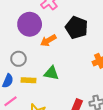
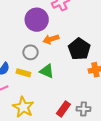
black pentagon: (77, 28) -> (79, 49), moved
gray circle: (18, 59) -> (30, 52), moved

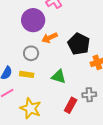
green triangle: (47, 71) -> (59, 77), moved
gray cross: (84, 109) -> (89, 95), moved

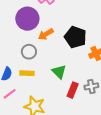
green triangle: (59, 77) -> (59, 72), turned 35
red rectangle: (71, 105) -> (73, 90), moved

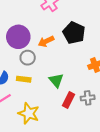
purple circle: (27, 19) -> (18, 37), moved
black pentagon: (75, 37) -> (74, 33), moved

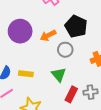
gray circle: (28, 58) -> (65, 50), moved

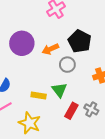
yellow rectangle: (26, 74) -> (39, 96), moved
gray cross: (91, 92) -> (91, 109), turned 32

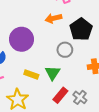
purple circle: (22, 43) -> (22, 39), moved
orange arrow: (50, 49) -> (53, 18), moved

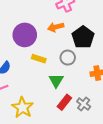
purple circle: (22, 39) -> (25, 35), moved
yellow rectangle: (31, 75) -> (39, 59), moved

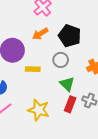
green triangle: (56, 81) -> (67, 84), moved
yellow star: (23, 108) -> (39, 110), moved

